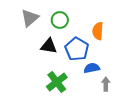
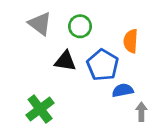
gray triangle: (30, 18) -> (40, 24), turned -42
green cross: (57, 82) -> (40, 109), moved

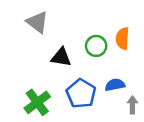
green circle: (80, 26) -> (96, 46), moved
blue pentagon: (103, 65) -> (81, 94), moved

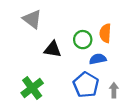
blue semicircle: (115, 85) -> (98, 59), moved
blue pentagon: (81, 94) -> (86, 85), moved

